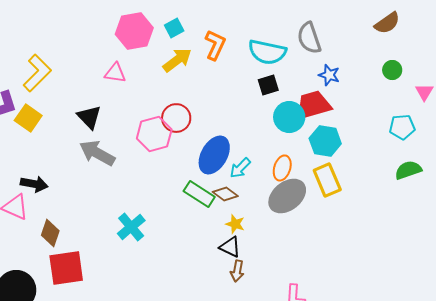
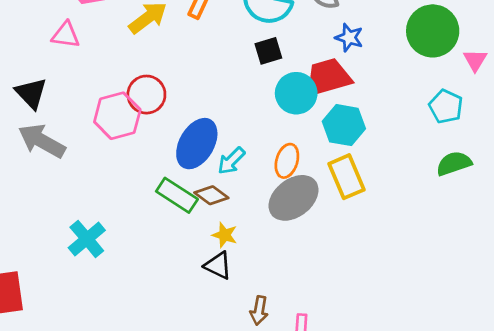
green circle: (392, 70) -> (433, 31), size x2.0
cyan pentagon: (402, 127) -> (446, 106), turned 30
brown arrow: (237, 271) -> (259, 311), moved

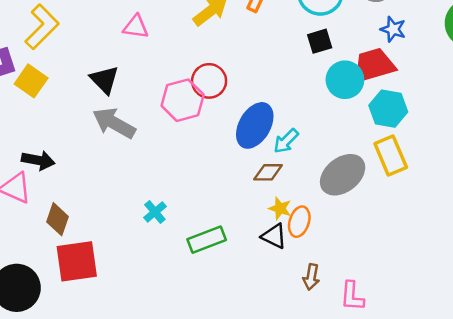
orange ellipse: (287, 161) -> (299, 222), moved
green rectangle: (177, 195) -> (207, 240), moved, turned -54
brown diamond: (211, 195) -> (268, 172), turned -36
cyan cross: (87, 239) -> (155, 212), size x0.7

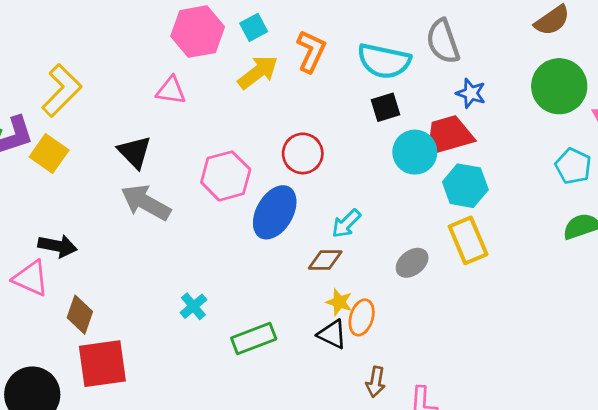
red circle: (209, 81) -> (303, 153), moved
blue ellipse: (255, 125) -> (275, 212), moved
gray ellipse: (343, 175) -> (412, 263), size x0.6

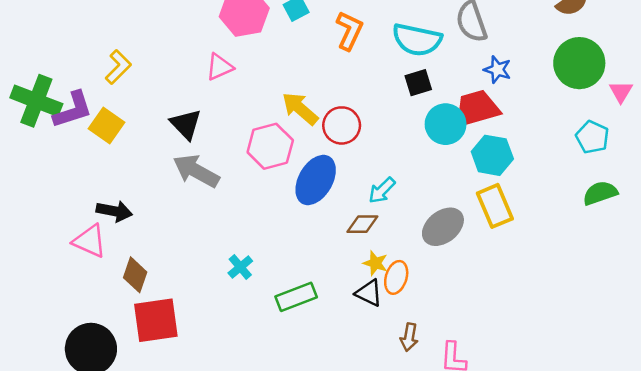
yellow arrow: (258, 72) -> (300, 109), moved, turned -102
yellow L-shape: (62, 90) -> (118, 67), size x0.7
pink triangle: (171, 90) -> (220, 67), turned -32
gray ellipse: (412, 263) -> (443, 227), size x1.4

